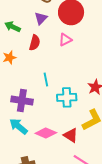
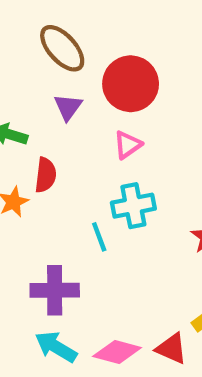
red semicircle: (35, 43) -> (45, 175), moved
cyan cross: (67, 97) -> (133, 206), moved

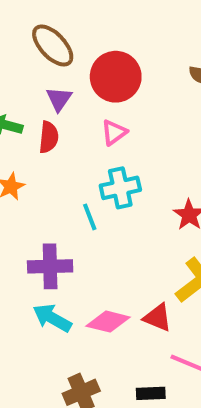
red semicircle: (45, 175) -> (49, 137), moved

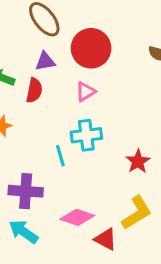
purple triangle: (59, 99) -> (45, 61), turned 40
pink diamond: (108, 322) -> (77, 217), moved

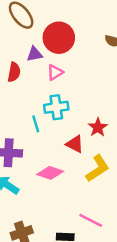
purple triangle: (45, 61) -> (35, 54), moved
red triangle: (106, 239) -> (75, 144), moved

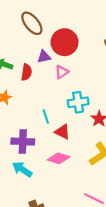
cyan cross: (56, 107) -> (78, 102), moved
red triangle: (75, 144) -> (62, 132), moved

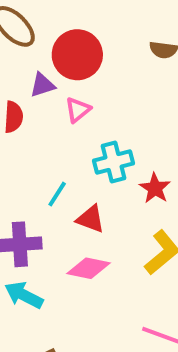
cyan line: (46, 116) -> (57, 194), turned 56

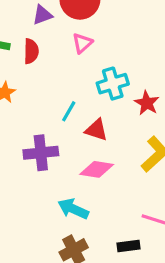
purple triangle: (42, 85) -> (42, 15), moved
cyan arrow: (24, 295) -> (73, 209), moved

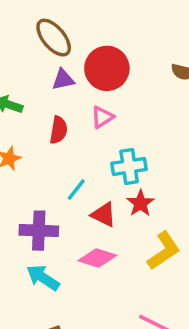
red semicircle: (31, 51) -> (59, 130), moved
red star: (147, 103) -> (140, 203), moved
cyan arrow: (73, 209) -> (43, 278), moved

